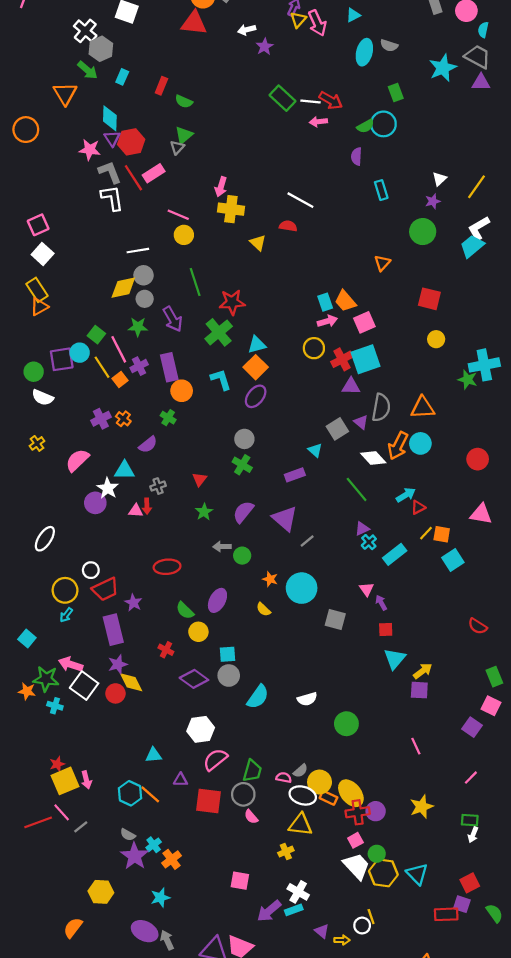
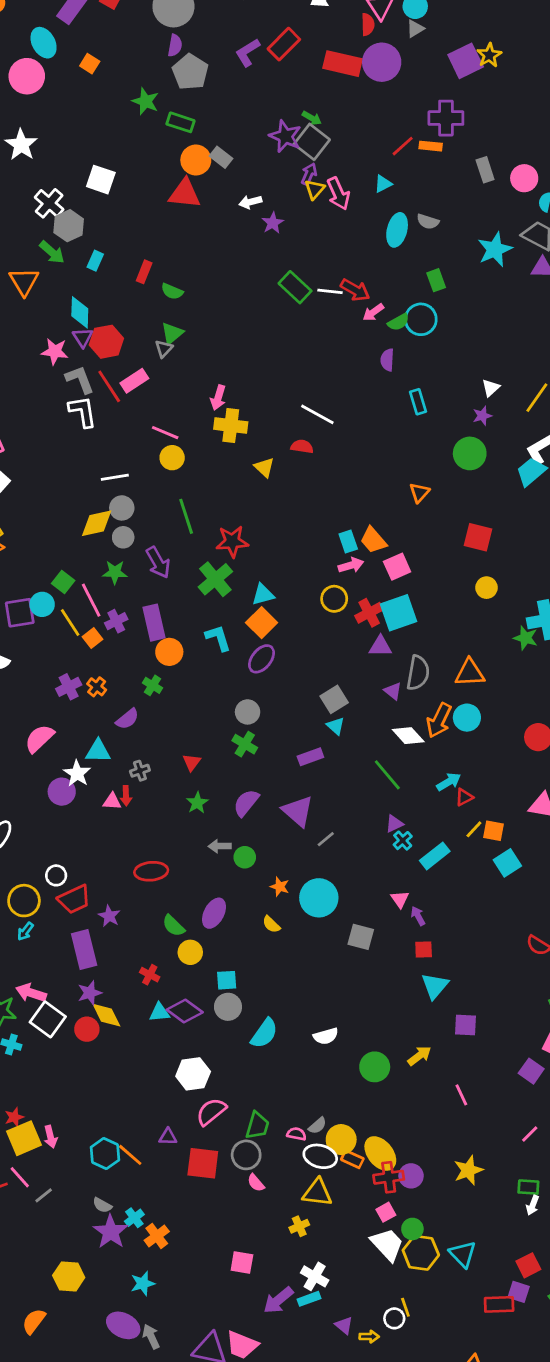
pink arrow: (318, 122) -> (373, 312), moved, turned -30
gray square: (337, 429) -> (334, 699), moved
yellow arrow: (423, 671) -> (419, 1056), moved
cyan triangle: (154, 755) -> (160, 1012), moved

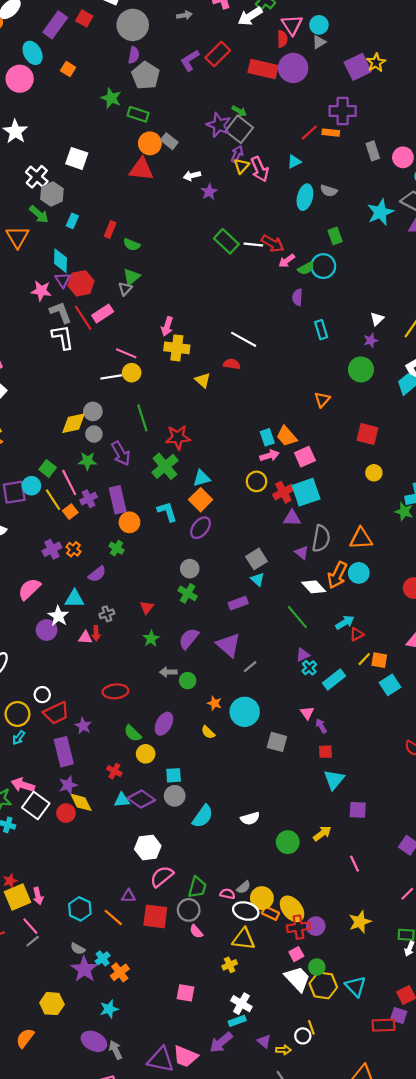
white line: (115, 477) -> (111, 377), moved
orange line: (130, 1155) -> (113, 917), moved
pink line: (20, 1177) -> (30, 926), moved
purple arrow: (278, 1300) -> (221, 1042), moved

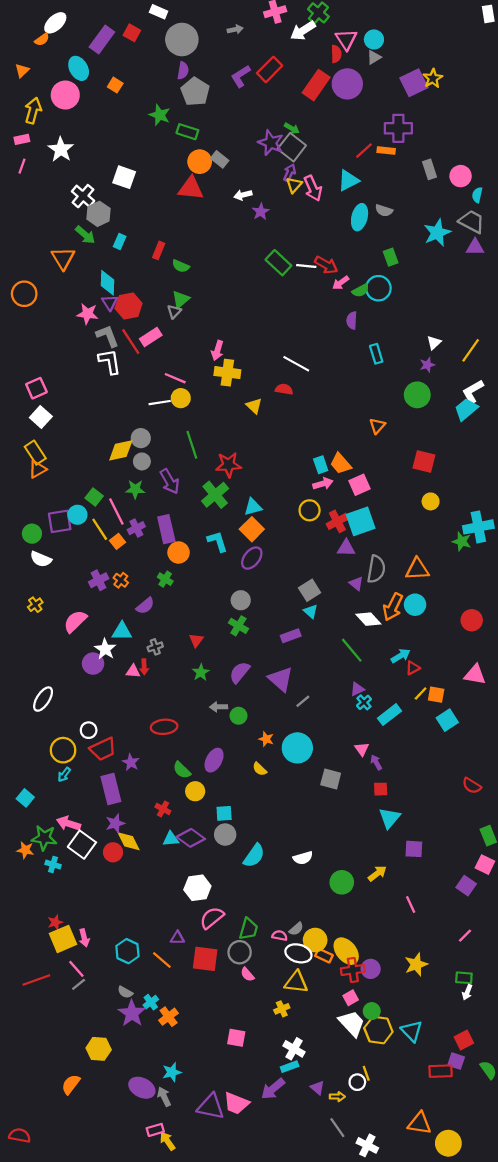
red rectangle: (263, 69) -> (316, 85), turned -68
cyan triangle: (294, 162) -> (348, 181), size x1.5
cyan star: (109, 1009) -> (172, 1072), moved

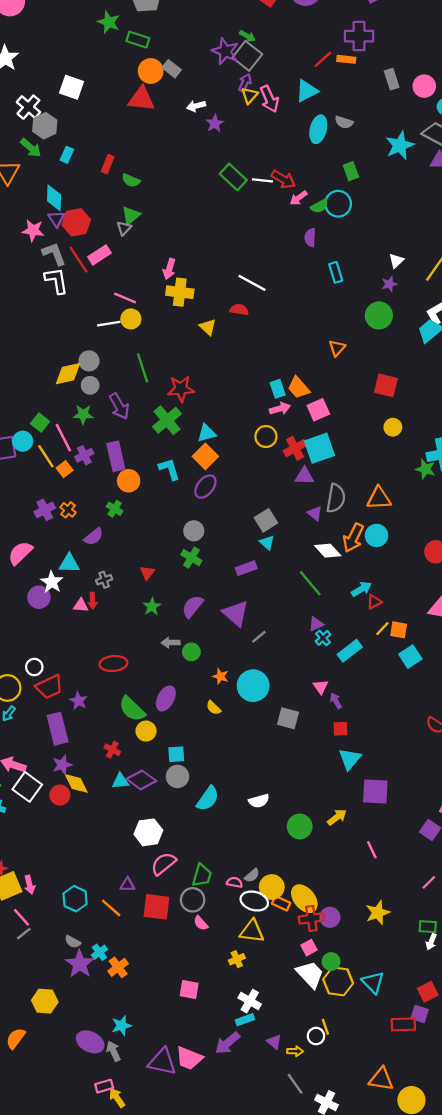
green semicircle: (182, 770) -> (132, 709), size x1.4
purple square: (414, 849) -> (375, 792), size x1.4

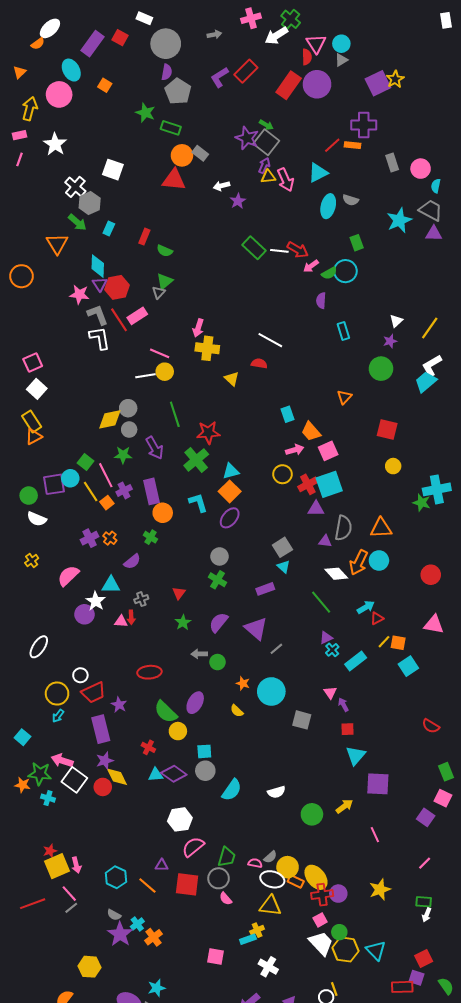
yellow triangle: (250, 95) -> (268, 177), turned 42
cyan rectangle: (278, 389) -> (288, 414), moved
purple triangle: (315, 513) -> (325, 541), turned -32
cyan rectangle: (245, 1020) -> (248, 939), moved

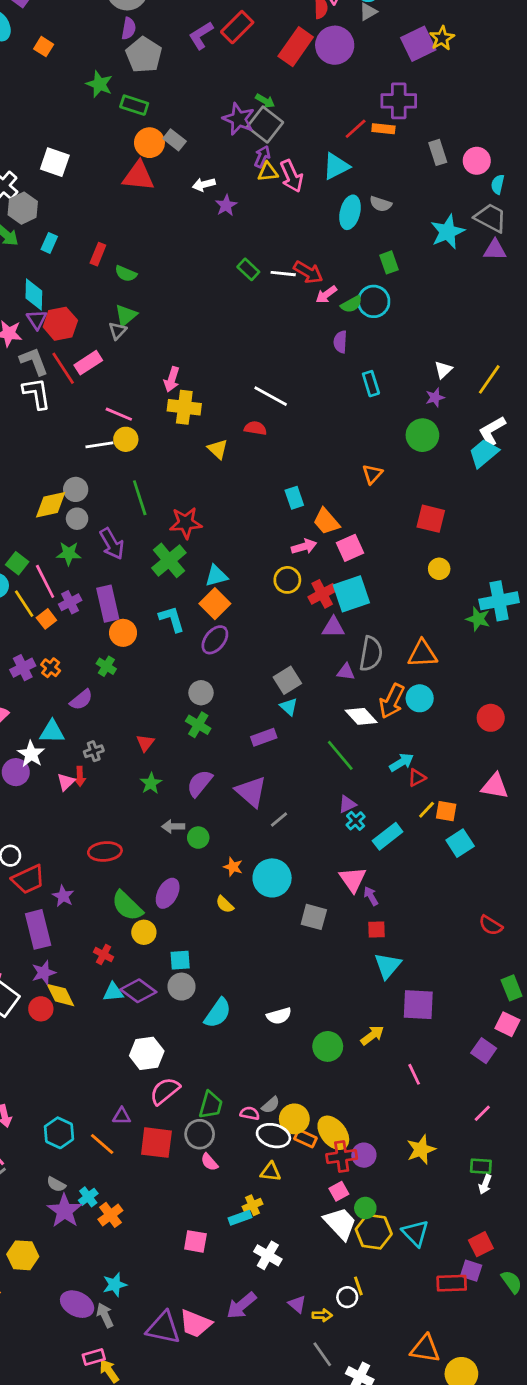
green rectangle: (254, 248) -> (248, 269), size x0.7
pink triangle: (121, 621) -> (66, 782), turned -48
pink triangle: (330, 693) -> (353, 879), size x1.5
yellow triangle: (270, 906) -> (271, 1172), size x0.7

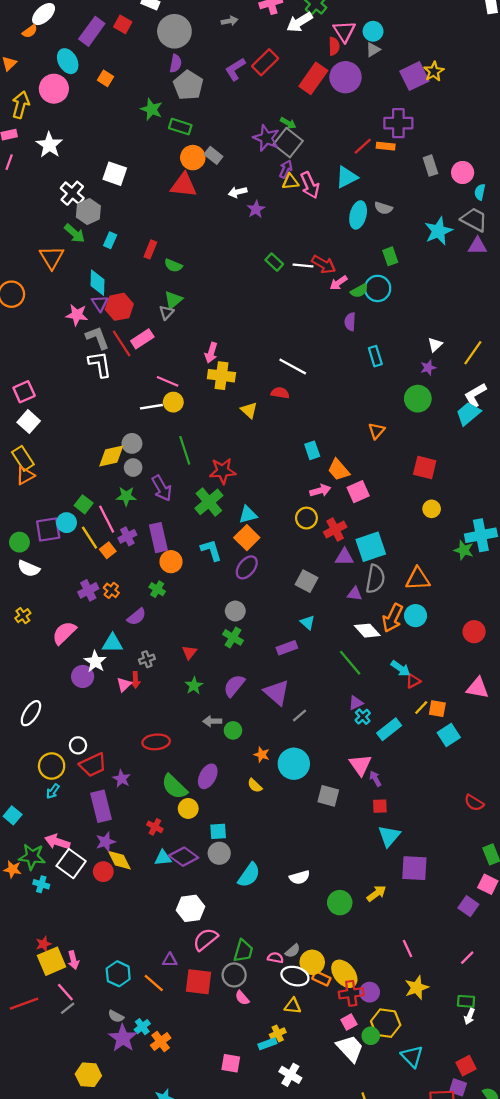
cyan square: (351, 594) -> (371, 547), moved
gray square: (287, 680) -> (306, 581), moved, turned -30
cyan arrow: (402, 762) -> (401, 668), turned 66
pink line: (414, 1074) -> (407, 949), moved
yellow hexagon: (374, 1232) -> (386, 1023), moved

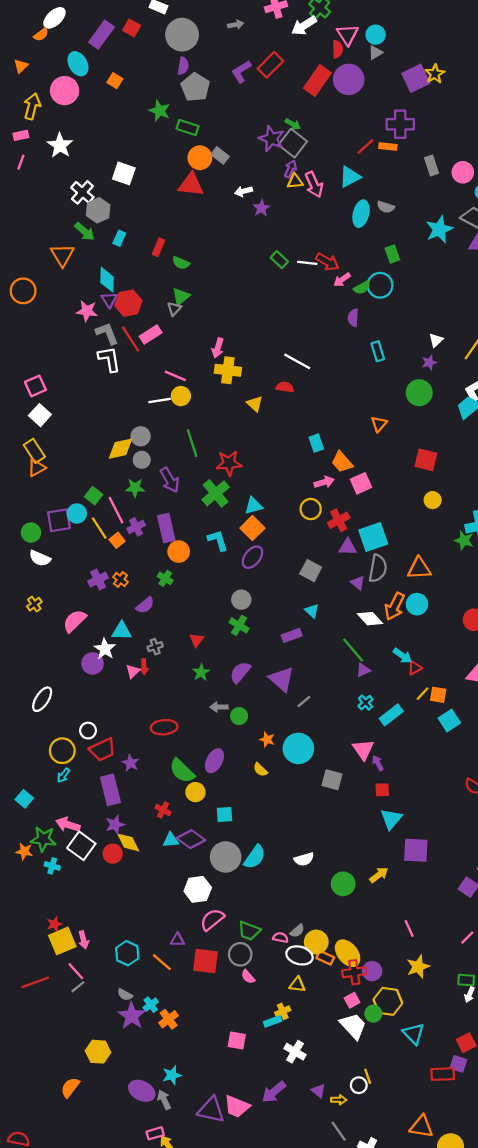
purple triangle: (355, 594) -> (358, 583), turned 32
purple triangle: (356, 703) -> (363, 670), moved
gray circle: (219, 853) -> (226, 857), moved, size x1.4
green trapezoid: (243, 951) -> (249, 931), turned 95

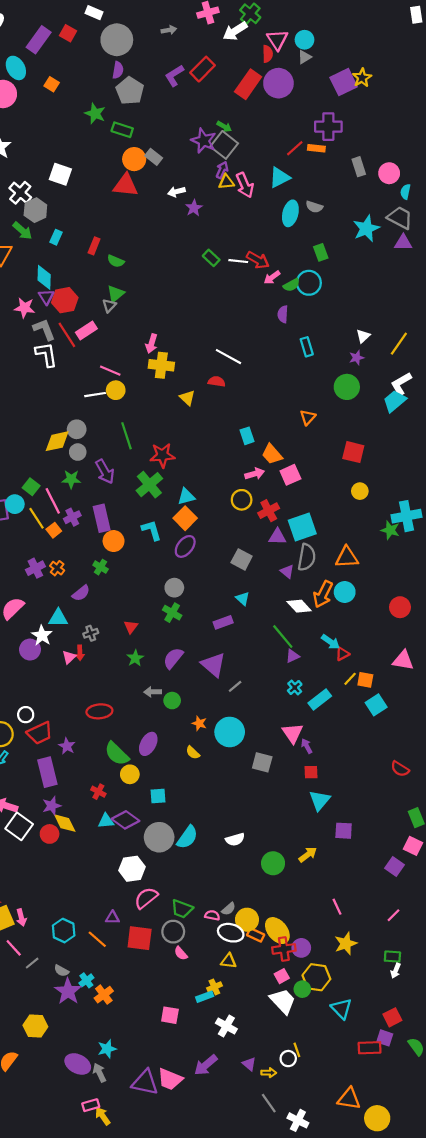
purple square: (416, 850) -> (344, 831), size x0.7
gray line: (78, 987) -> (32, 963), moved

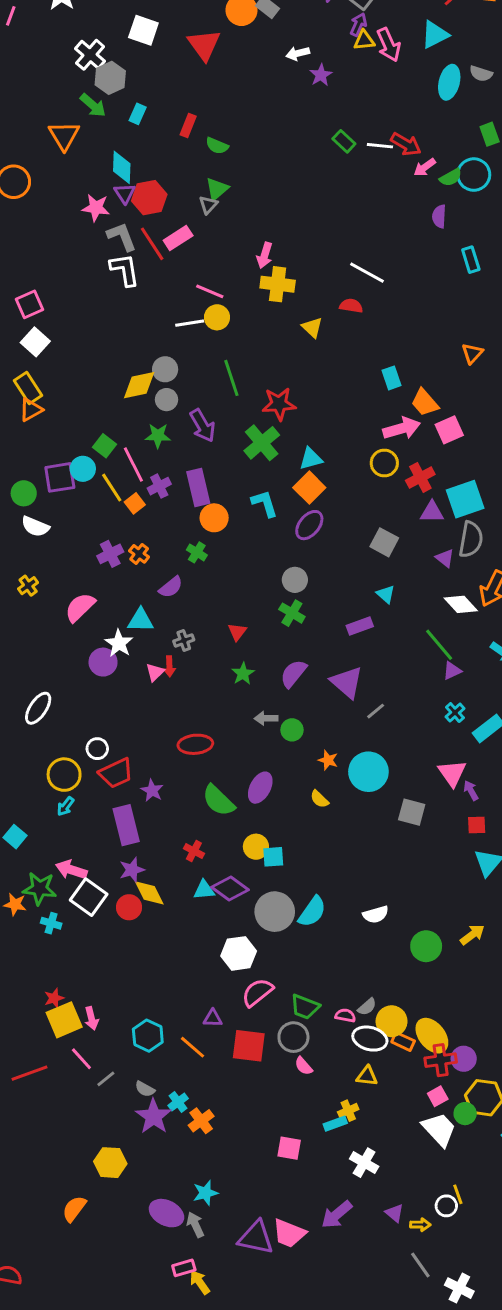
red triangle: (125, 185) -> (204, 45), moved, turned 48
pink arrow: (255, 474) -> (402, 428), size x1.4
yellow circle: (130, 774) -> (256, 847), moved

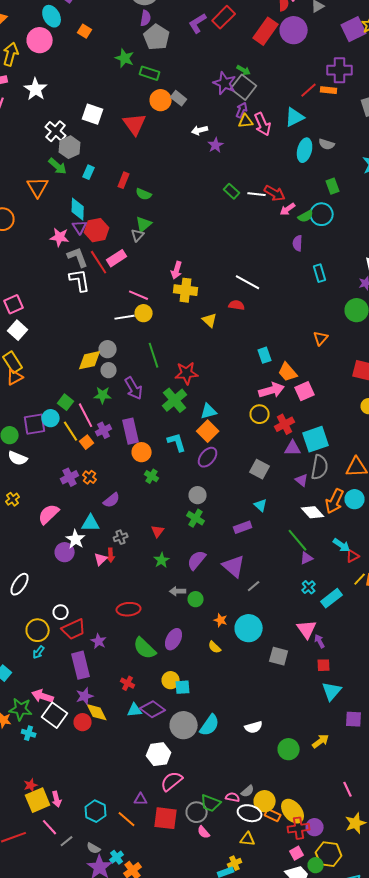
green cross: (197, 552) -> (152, 476), moved
green trapezoid: (305, 1007) -> (211, 803), moved

